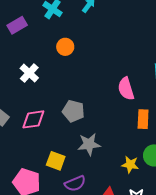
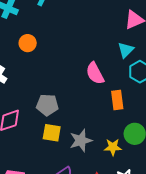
gray star: (89, 144) -> (81, 140), moved
yellow square: (56, 161) -> (52, 133), moved

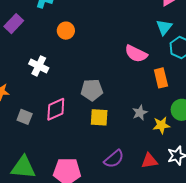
pink semicircle: (95, 73) -> (136, 54), turned -30
gray star: (81, 140) -> (140, 113), moved, size x0.7

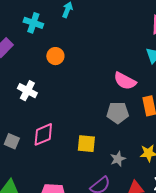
gray pentagon: (92, 90) -> (118, 113), moved
gray star: (140, 113) -> (118, 159), moved

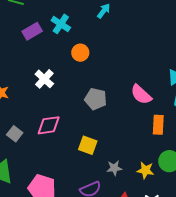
cyan cross: (33, 23) -> (61, 24), moved
gray pentagon: (118, 113) -> (96, 99), moved
gray square: (12, 141) -> (15, 134), moved

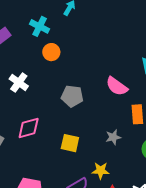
cyan cross: (61, 24) -> (40, 26), moved
gray star: (114, 168) -> (113, 137), moved
yellow star: (145, 170) -> (101, 171), moved

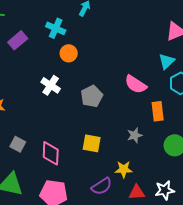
white cross: (19, 82) -> (51, 85), moved
gray pentagon: (72, 96) -> (92, 96), turned -30
pink diamond: (29, 128) -> (51, 153), moved, turned -70

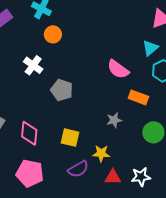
gray pentagon: (92, 96) -> (62, 90), moved, turned -30
orange rectangle: (158, 111) -> (138, 97), turned -66
yellow square: (92, 143) -> (70, 138), moved

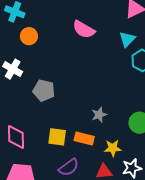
pink semicircle: (118, 69) -> (84, 29), moved
orange rectangle: (138, 97) -> (84, 139), moved
yellow star: (101, 153) -> (113, 148), moved

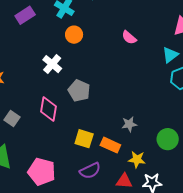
pink semicircle: (84, 29) -> (129, 38), size x0.7
pink diamond: (16, 137) -> (48, 109), moved

